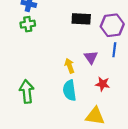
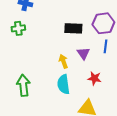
black rectangle: (81, 19) -> (73, 28), moved
green cross: (28, 24) -> (18, 28), moved

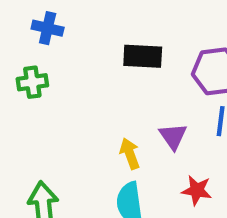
black rectangle: (73, 28) -> (143, 56), moved

